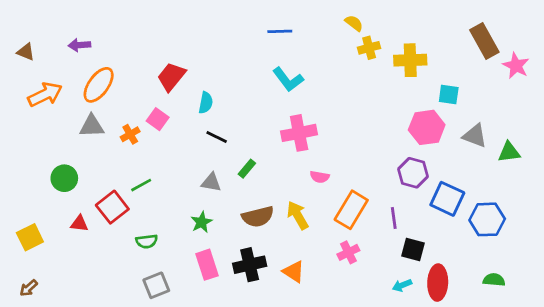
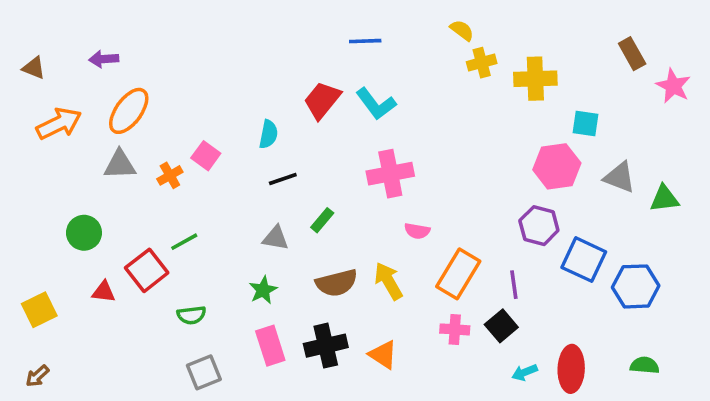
brown rectangle: (484, 41) -> (632, 54), size x0.7
red trapezoid: (171, 77) -> (322, 100), moved
black line: (217, 137) -> (283, 179), turned -45
black square: (413, 250) -> (501, 326), moved, turned 35
pink cross: (348, 252) -> (455, 329), turned 30

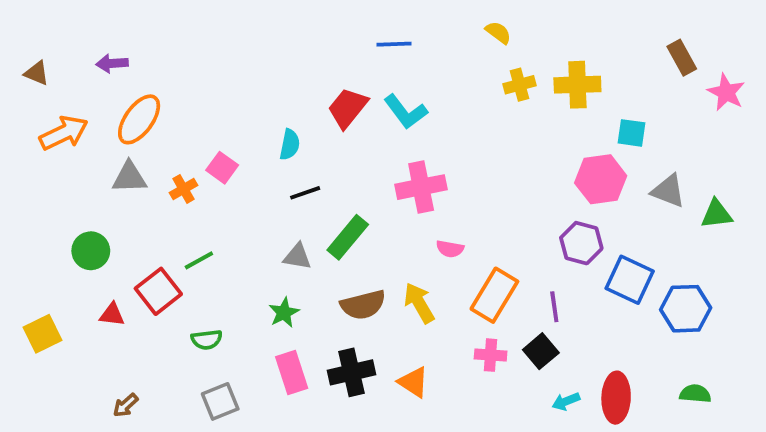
yellow cross: (482, 63) -> (520, 85), moved
green rectangle: (322, 220) -> (348, 237), size x1.6
brown arrow: (37, 376) -> (126, 405), moved

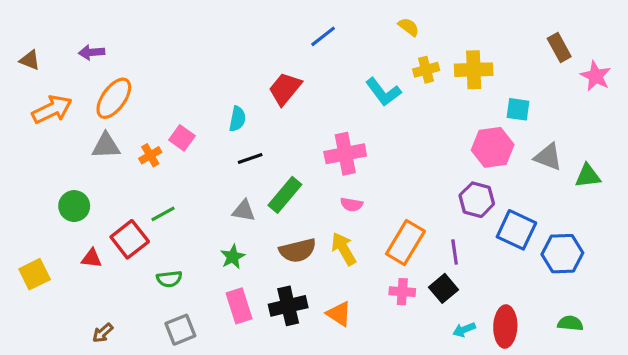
blue line: (394, 44) -> (323, 36), turned -36
cyan L-shape: (406, 112) -> (383, 92), moved
pink semicircle: (450, 249) -> (352, 204), moved

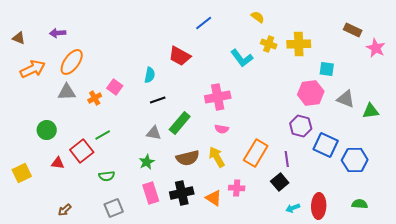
brown rectangle: (559, 48) -> (353, 30), turned -36
yellow cross: (426, 70) -> (269, 44), turned 35
red trapezoid: (285, 89) -> (180, 56), turned -100
pink cross: (402, 292) -> (237, 188), moved

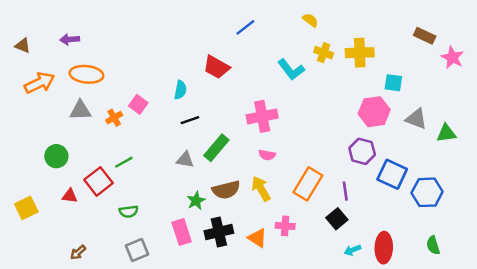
orange ellipse: (72, 62) -> (86, 74), turned 60
green star: (147, 162) -> (196, 201), moved
green semicircle: (360, 204) -> (433, 245), turned -112

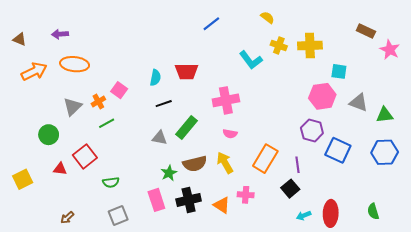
red trapezoid: (216, 67) -> (187, 71), moved, turned -30
gray triangle: (80, 110) -> (72, 107), moved, turned -42
green line: (124, 162) -> (107, 123), moved
blue hexagon: (427, 192) -> (385, 152), moved

